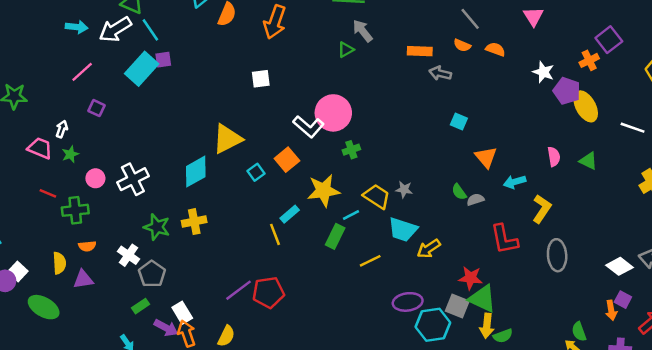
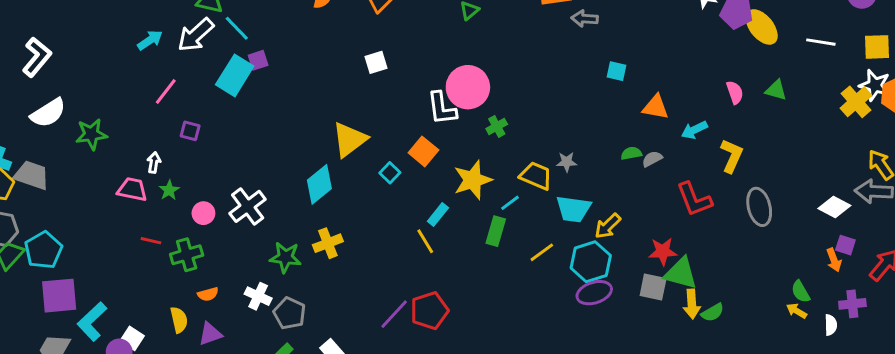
cyan arrow: (77, 27) -> (150, 40), turned -30
white L-shape: (308, 127) -> (442, 108), turned 52
orange triangle: (486, 157) -> (656, 107), turned -30
green semicircle: (459, 192) -> (631, 153), turned 126
cyan hexagon: (433, 325) -> (591, 262), moved

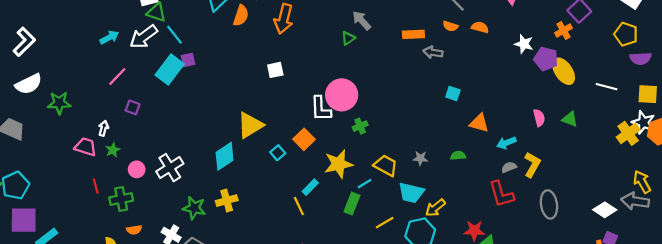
gray semicircle: (652, 159) -> (509, 167), moved
gray star: (567, 162) -> (420, 158), moved
red line: (151, 241) -> (96, 186), turned 56

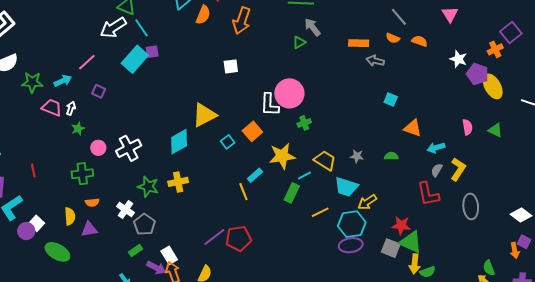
cyan arrow: (109, 37) -> (63, 81), moved
pink trapezoid: (86, 147) -> (52, 107), moved
gray semicircle: (509, 167) -> (437, 170), turned -40
red line: (96, 186) -> (33, 170), moved

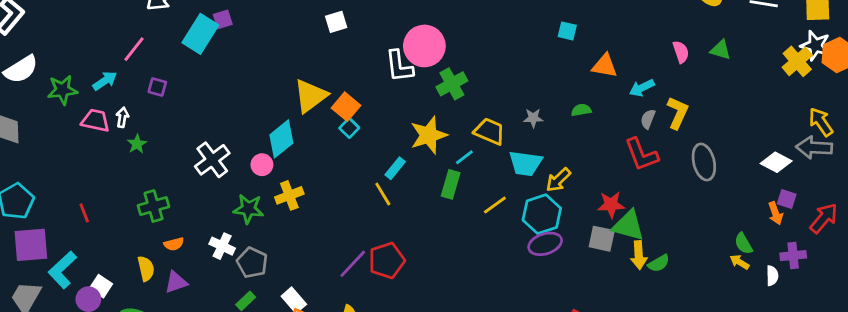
green cross: (304, 123) -> (452, 84), size x1.5
orange square: (252, 131) -> (346, 107), moved
pink circle: (98, 148) -> (262, 165), moved

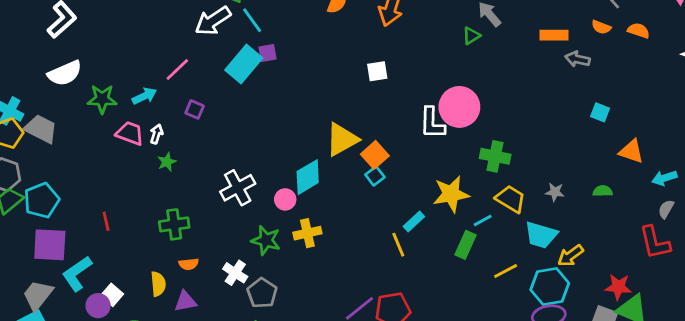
green cross: (452, 84) -> (495, 156), moved, turned 32

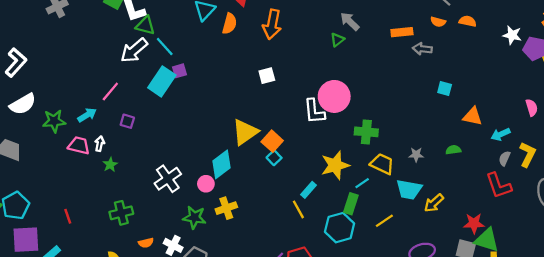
orange semicircle: (189, 264) -> (146, 243), moved
cyan hexagon: (550, 286) -> (340, 228), moved

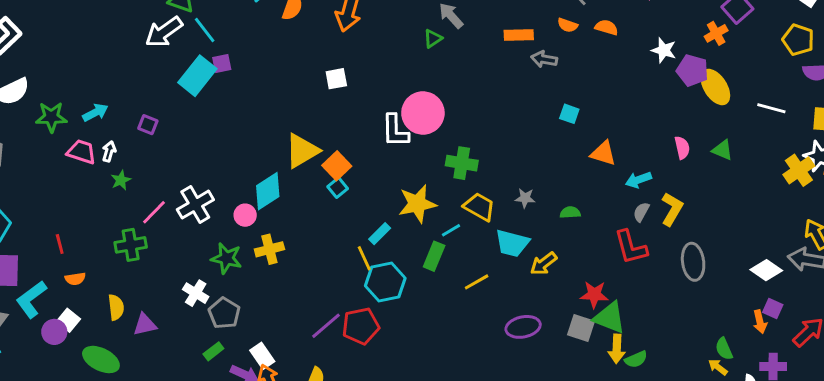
pink line: (110, 91) -> (154, 212), moved
green semicircle: (453, 150) -> (570, 212), moved
cyan hexagon: (340, 228) -> (385, 282), moved
orange semicircle: (146, 243) -> (75, 279), moved

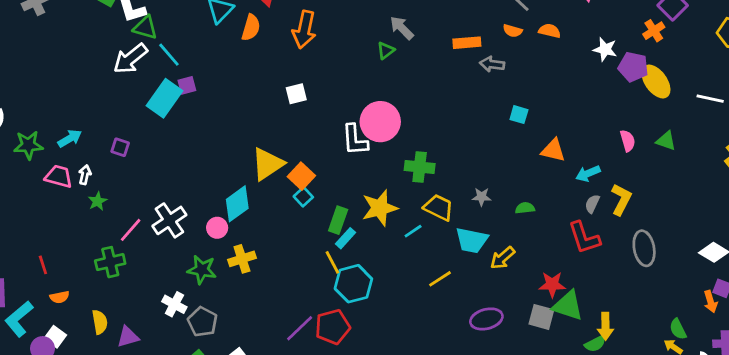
green rectangle: (434, 256) -> (338, 220), moved
yellow arrow: (617, 349) -> (605, 326), moved

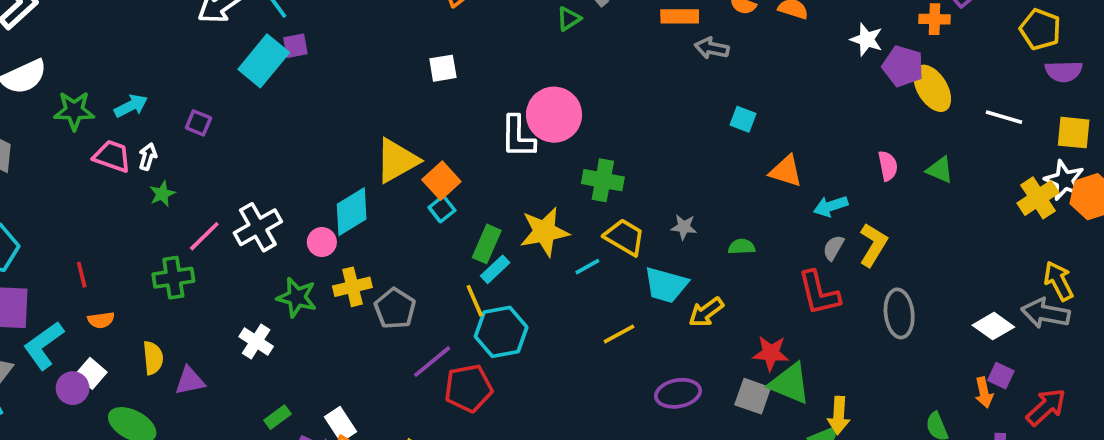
orange cross: (654, 31) -> (935, 19), turned 30
gray pentagon: (203, 322) -> (395, 309), moved
purple line: (300, 328) -> (432, 362), moved

